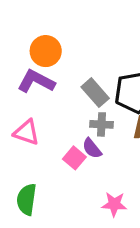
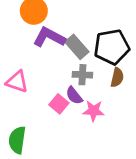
purple L-shape: (36, 81) -> (49, 37), moved
pink star: (114, 204) -> (94, 111), moved

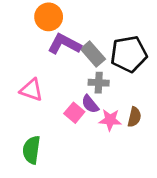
brown semicircle: (117, 77) -> (134, 117), moved

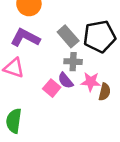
purple L-shape: (64, 44) -> (25, 38), moved
pink star: (110, 120) -> (91, 82), moved

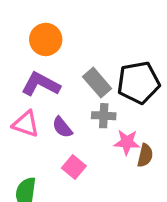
purple semicircle: (65, 80) -> (62, 127), moved
pink square: (52, 88) -> (74, 167), moved

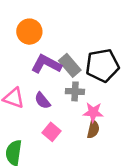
purple L-shape: (41, 84) -> (46, 64), moved
brown semicircle: (145, 155) -> (93, 129), moved

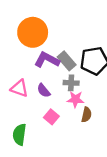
orange circle: (29, 32) -> (33, 32), size x1.4
pink star: (93, 112) -> (75, 99), moved

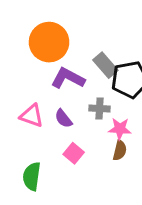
gray rectangle: (67, 61) -> (105, 65), moved
pink star: (75, 99) -> (120, 129), moved

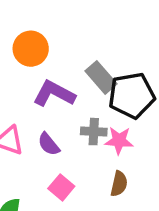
orange circle: (49, 42) -> (31, 49), size x0.7
pink star: (120, 129) -> (119, 141), moved

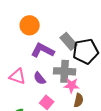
gray cross: (94, 132) -> (65, 71), size x1.5
pink star: (119, 141) -> (72, 85), moved

